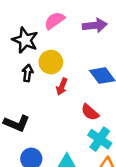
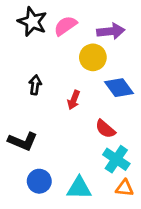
black star: (25, 40) -> (32, 22), moved
yellow circle: (51, 62) -> (93, 57), moved

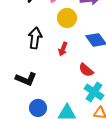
yellow circle: (93, 57) -> (67, 18), moved
black arrow: (35, 85) -> (35, 38), size x1.5

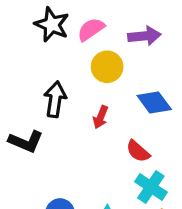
black L-shape: (26, 79) -> (26, 142), moved

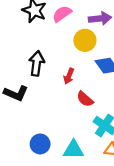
yellow circle: (107, 67) -> (85, 40), moved
red semicircle: (138, 151) -> (85, 99), moved

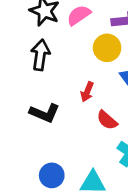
black arrow: (37, 63) -> (40, 55), moved
black L-shape: (16, 93) -> (45, 113), moved

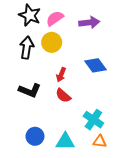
yellow circle: (107, 48) -> (52, 42), moved
red semicircle: (107, 120) -> (63, 96), moved

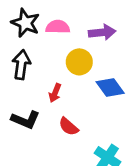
pink semicircle: (55, 18) -> (58, 27), turned 36
yellow circle: (52, 42) -> (79, 62), moved
red arrow: (61, 75) -> (55, 93), moved

